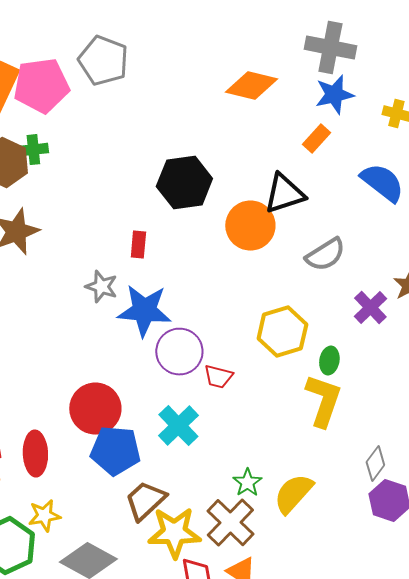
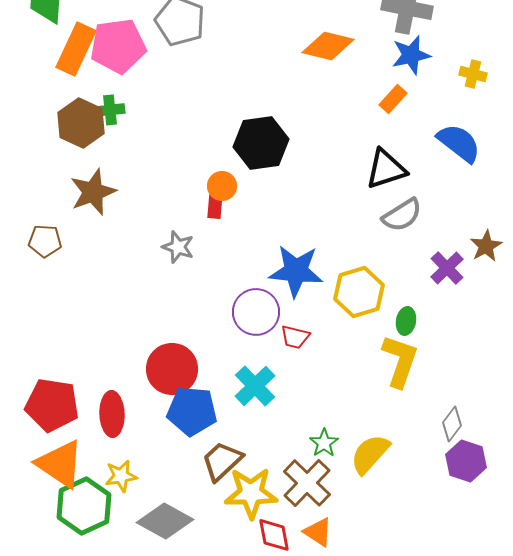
black triangle: (284, 194) -> (386, 169), moved
orange circle: (250, 226) -> (222, 186), moved, size x0.6
blue star: (144, 311) -> (296, 271), moved

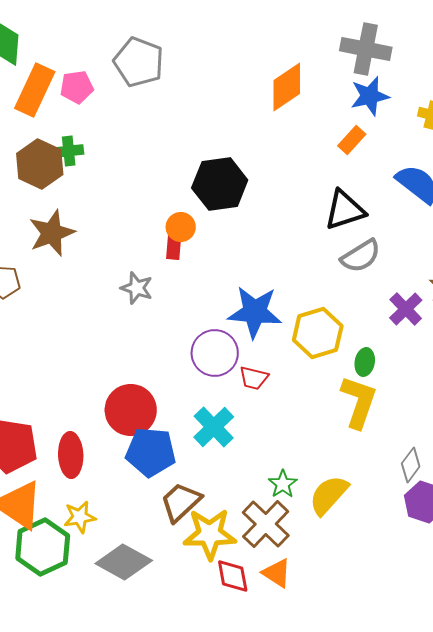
pink pentagon: (118, 46) -> (77, 87), size x0.6
orange diamond: (328, 46) -> (287, 87), turned -48

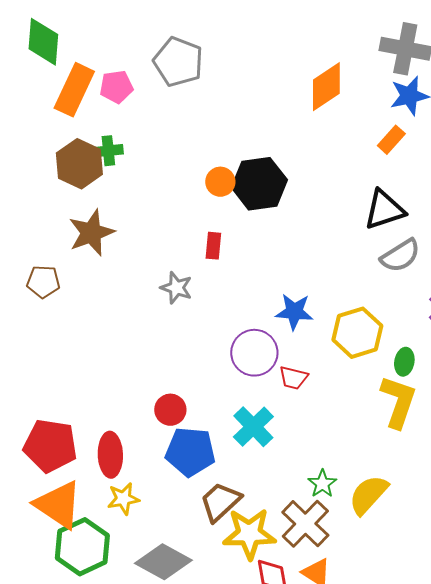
orange circle: (181, 227) -> (220, 182), moved
blue star: (255, 312) -> (294, 312), size x0.7
red circle: (131, 410) -> (170, 410), size x0.6
yellow star: (80, 517) -> (123, 499), moved

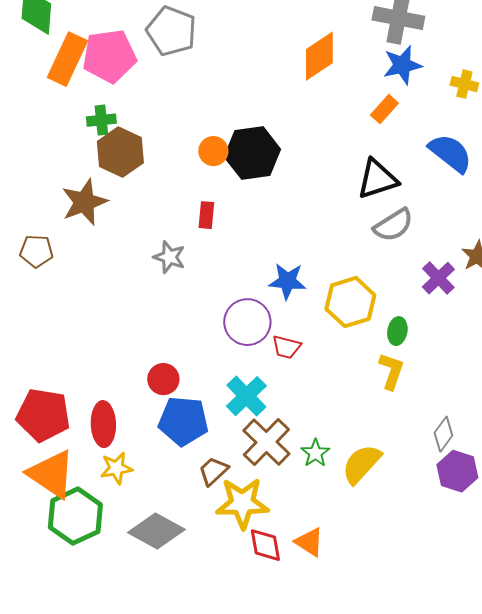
pink pentagon: (116, 87) -> (109, 56), size x1.6
brown hexagon: (79, 164) -> (120, 152), moved
yellow L-shape: (398, 402) -> (391, 371), size x0.7
brown trapezoid: (220, 502) -> (213, 471), size x0.7
brown cross: (305, 524) -> (266, 442), moved

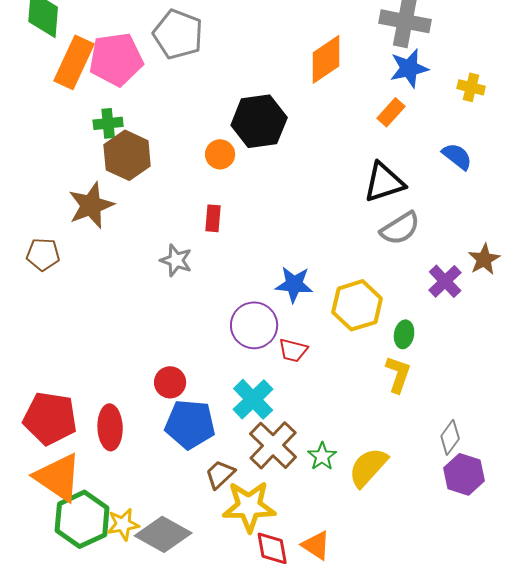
black hexagon: (252, 153) -> (259, 121), moved
blue semicircle: (450, 153) -> (457, 156), size x0.7
yellow star: (116, 468) -> (123, 524), moved

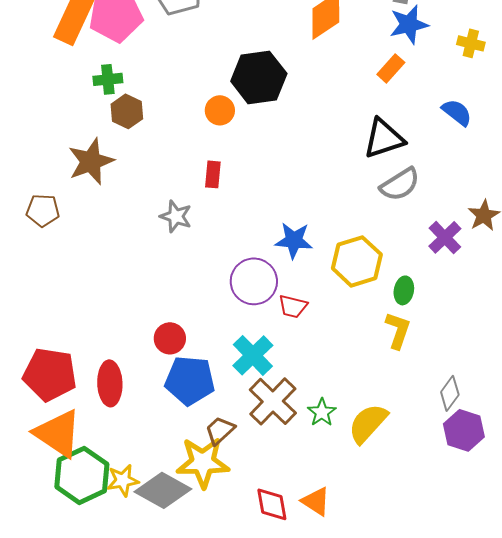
brown hexagon: (127, 155) -> (127, 111), size x0.7
yellow star: (249, 506) -> (203, 462), moved

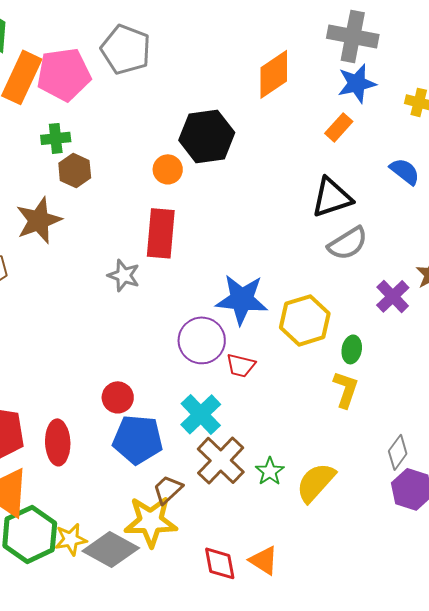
red rectangle: (213, 174) -> (161, 233), size x1.8
blue star: (294, 240) -> (242, 299), size x1.4

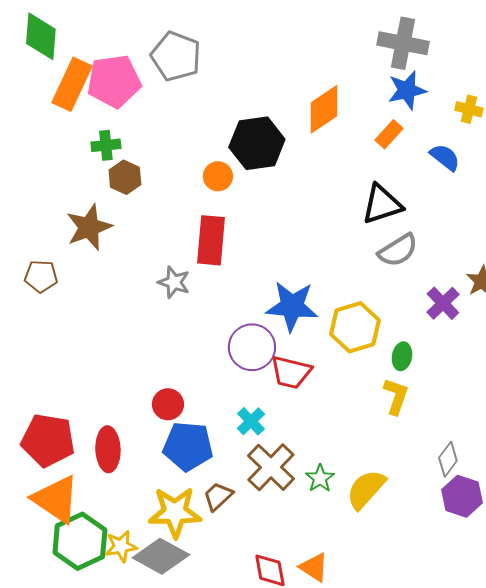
orange diamond: (274, 74) -> (324, 109), moved
blue semicircle: (405, 171) -> (445, 157), moved
red trapezoid: (241, 365) -> (291, 372), size x1.4
cyan cross: (201, 414) -> (251, 421), size x0.7
yellow star: (151, 521) -> (175, 512), moved

